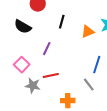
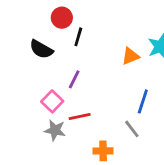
black line: (62, 22) -> (78, 37), moved
pink square: (22, 65) -> (52, 101), moved

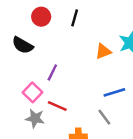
black line: (78, 37) -> (75, 18), moved
blue line: (143, 101) -> (114, 92), turned 55
red line: (80, 117) -> (57, 106), turned 36

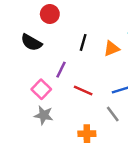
black line: (75, 18) -> (83, 42), moved
red line: (57, 106) -> (83, 91), moved

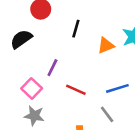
black semicircle: (31, 42) -> (21, 39), turned 115
black line: (83, 42) -> (76, 29), moved

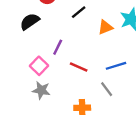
black line: (76, 29) -> (79, 12), turned 35

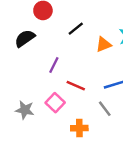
pink square: (39, 66) -> (55, 103), moved
gray star: (41, 90) -> (25, 110), moved

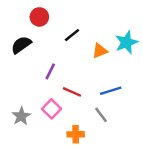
gray star: (25, 110) -> (21, 116), turned 30

